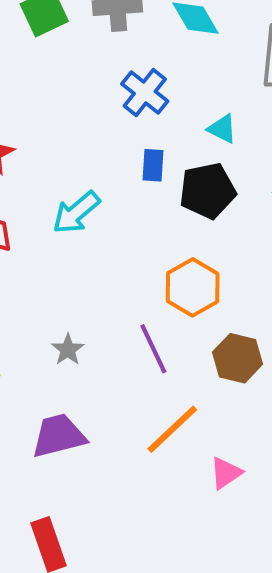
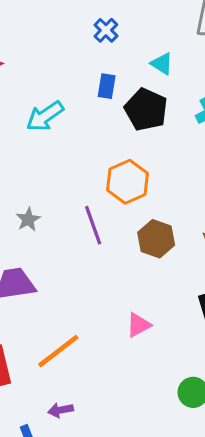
blue cross: (145, 92) -> (106, 30), size x0.7
black pentagon: (207, 191) -> (146, 110), turned 30
orange line: (172, 429) -> (58, 351), moved

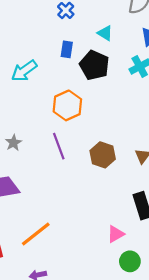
orange hexagon: (128, 182) -> (67, 105), moved
pink triangle: (139, 325) -> (116, 234), moved

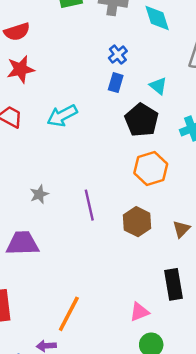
blue rectangle: (67, 49) -> (116, 83), moved
orange hexagon: (67, 105) -> (151, 168), moved
orange line: (36, 234) -> (69, 314), moved, turned -32

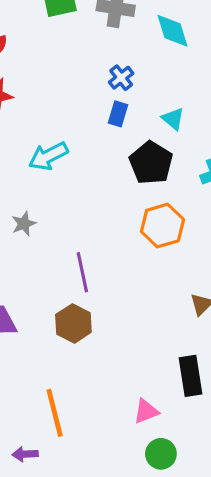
gray star: (39, 194) -> (24, 224), moved
brown hexagon: (137, 222) -> (73, 323), moved
orange line: (69, 314) -> (55, 413), turned -42

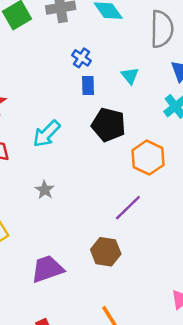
cyan triangle: (173, 119) -> (130, 76), turned 30
black pentagon: (151, 163) -> (109, 125), moved
purple line: (82, 272) -> (128, 208), moved, turned 76

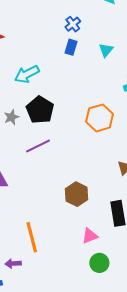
black pentagon: (109, 125) -> (40, 110), moved
purple line: (128, 208) -> (38, 146), moved
brown hexagon: (106, 252) -> (77, 194), moved

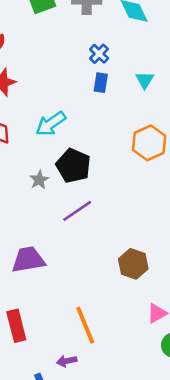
orange hexagon: (100, 118) -> (149, 143), moved

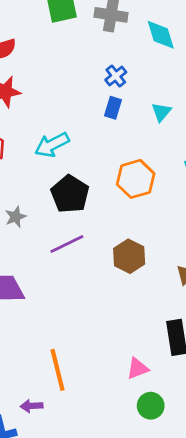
orange hexagon: (149, 143) -> (136, 179), moved
gray star: (39, 180) -> (16, 217), moved
brown hexagon: (133, 264) -> (129, 256), moved

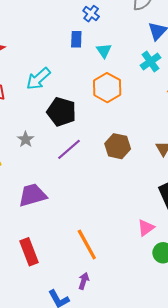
blue cross: (116, 76) -> (91, 14), moved
cyan triangle: (161, 112) -> (104, 51), moved
purple arrow: (32, 406) -> (84, 281), moved, turned 126

